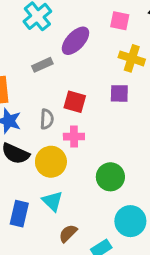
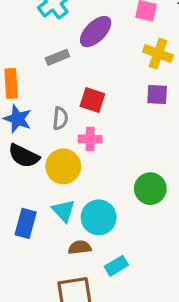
purple square: (119, 93) -> (157, 94), moved
green circle: (110, 177) -> (150, 189), moved
cyan circle: (130, 221) -> (99, 217), moved
brown semicircle: (68, 233) -> (80, 247), turned 36

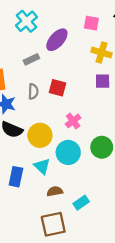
gray semicircle: (60, 118) -> (33, 91), moved
pink cross: (90, 139) -> (73, 121), moved, turned -35
cyan circle: (99, 217) -> (68, 152), moved

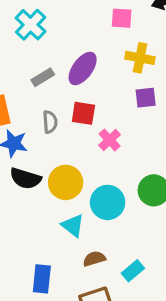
purple ellipse: (57, 40) -> (83, 69), moved
pink cross: (73, 121) -> (110, 140), moved
blue rectangle: (16, 177) -> (42, 279), moved

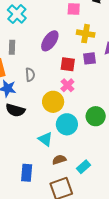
gray rectangle: (43, 77) -> (12, 47), moved, turned -56
red square: (83, 113) -> (68, 64), moved
yellow circle: (66, 182) -> (53, 102), moved

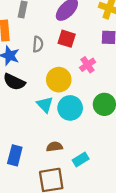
red square: (68, 64) -> (67, 39), moved
pink cross: (67, 85) -> (88, 65), moved
cyan triangle: (45, 139) -> (45, 105), moved

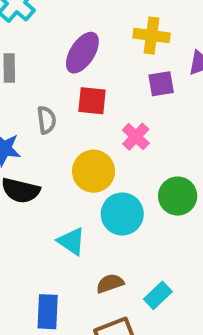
cyan triangle: (45, 105) -> (71, 241), moved

